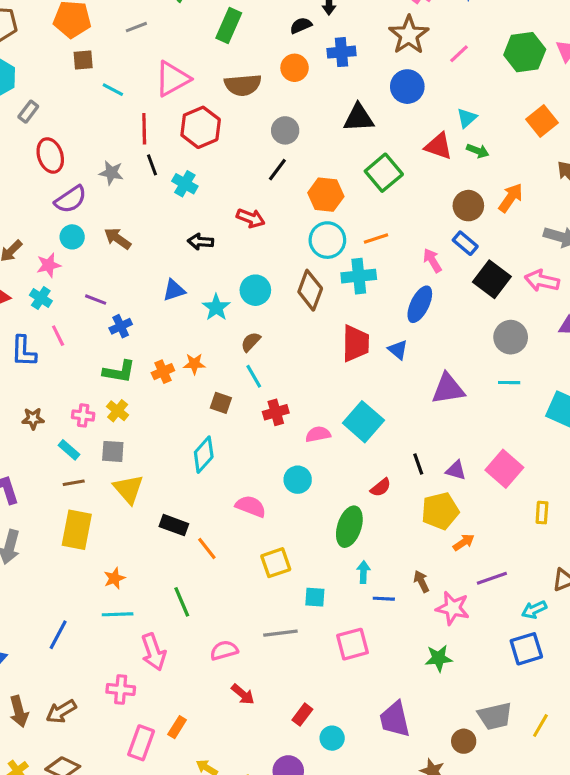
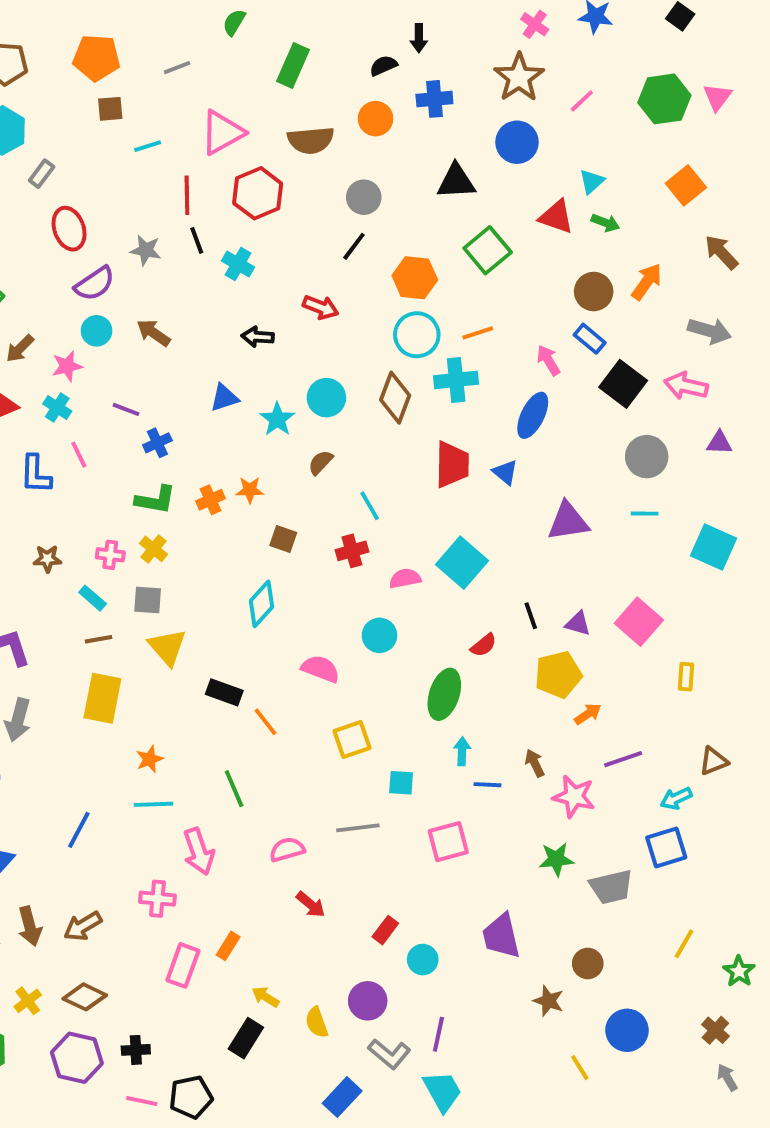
cyan line: (113, 90) -> (148, 146), turned -45
cyan line: (254, 376) -> (370, 506), moved
gray trapezoid: (495, 716) -> (611, 887), moved

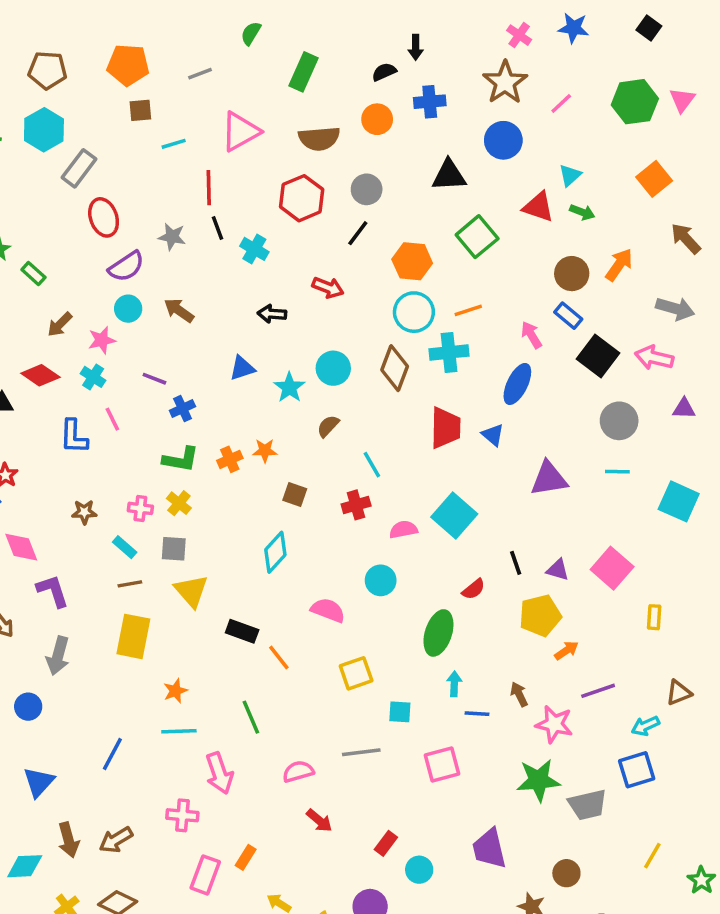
gray rectangle: (42, 174) -> (79, 168), size x1.5
red hexagon: (258, 193) -> (302, 198), moved
green star: (556, 859) -> (538, 780), size x1.4

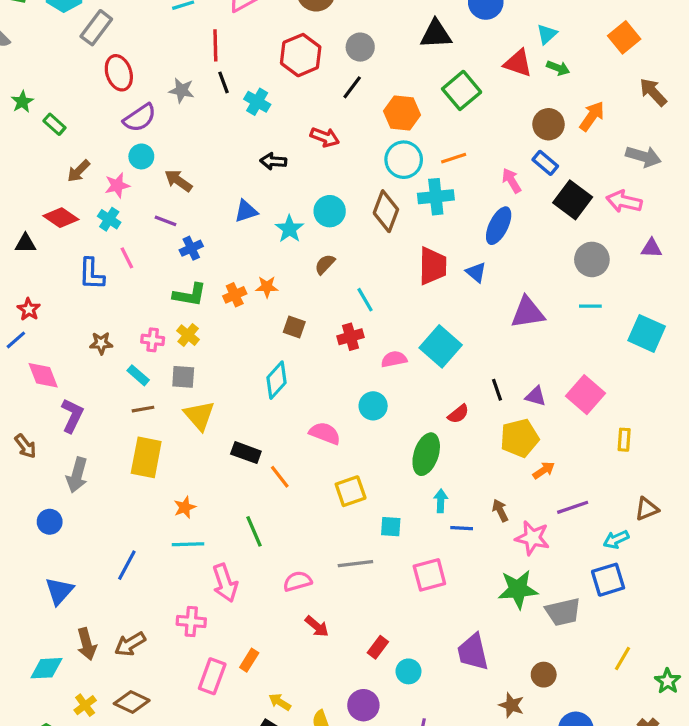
brown arrow: (179, 310) -> (178, 181), moved
purple L-shape: (53, 591) -> (72, 416), turned 44

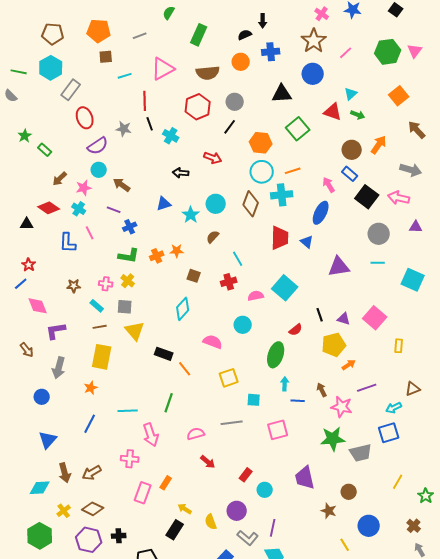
purple L-shape: (72, 416) -> (56, 331), turned -125
orange star: (185, 507) -> (91, 388), moved
green line: (254, 531) -> (169, 403), turned 42

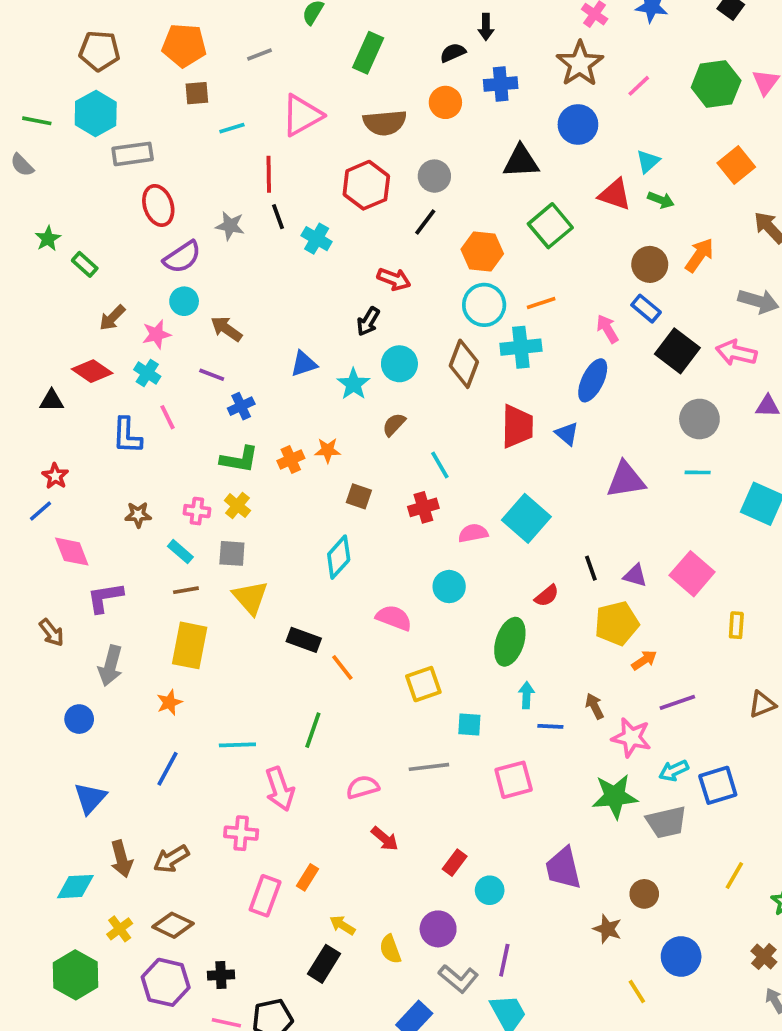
gray rectangle: (71, 90) -> (133, 154), turned 45
black arrow: (181, 173) -> (368, 321), moved, turned -63
cyan arrow: (394, 408) -> (674, 771), moved

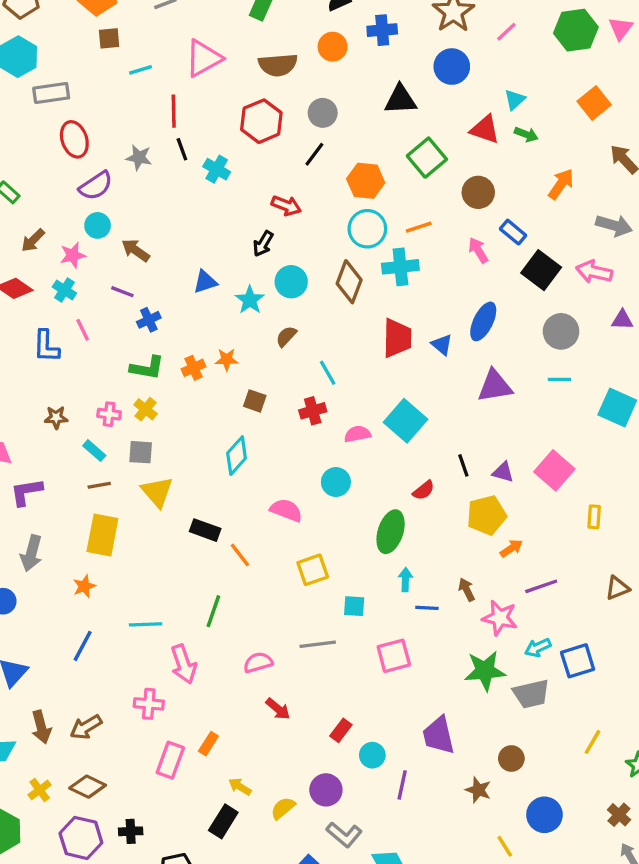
brown circle: (650, 264) -> (478, 192), moved
blue ellipse: (593, 380) -> (483, 321), moved
yellow semicircle: (390, 949) -> (283, 808), turned 70
purple line: (504, 960) -> (402, 785), moved

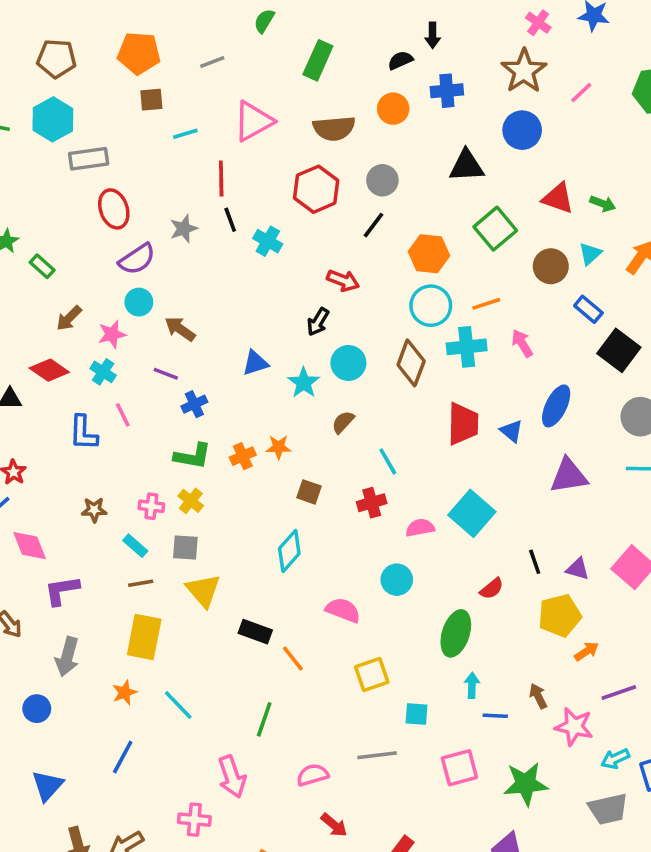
cyan triangle: (515, 100) -> (590, 254), moved
gray star: (139, 158) -> (184, 229), turned -30
pink arrow: (478, 250) -> (522, 343), moved
cyan line: (146, 624) -> (178, 705), moved, turned 48
green star: (485, 671) -> (526, 784), moved

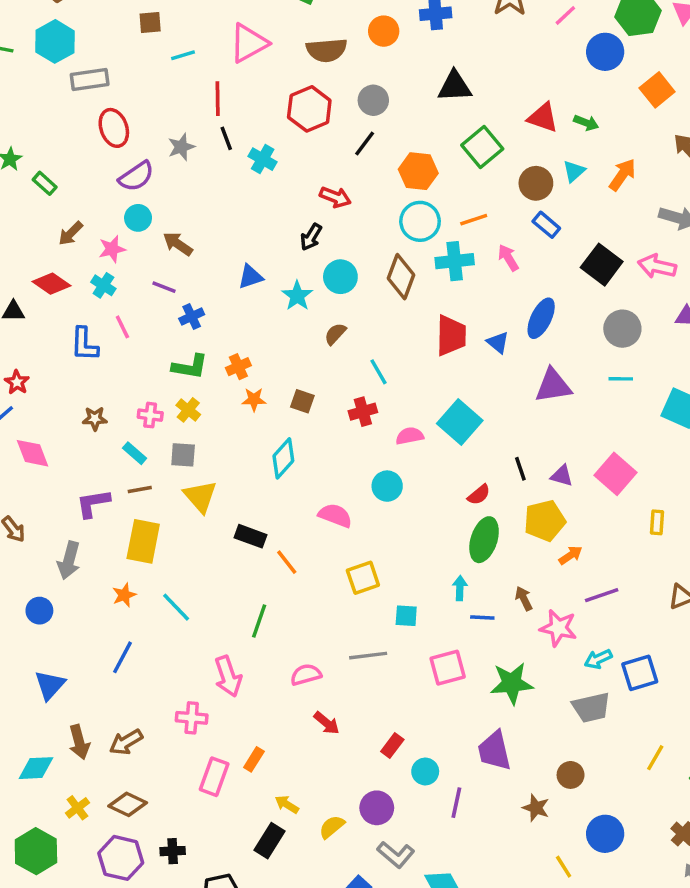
blue circle: (522, 130) -> (605, 52), moved
blue rectangle: (588, 309) -> (546, 225), moved
orange star: (279, 447) -> (254, 400), moved
purple L-shape: (62, 590) -> (93, 503), moved
green ellipse: (456, 633) -> (484, 540), moved

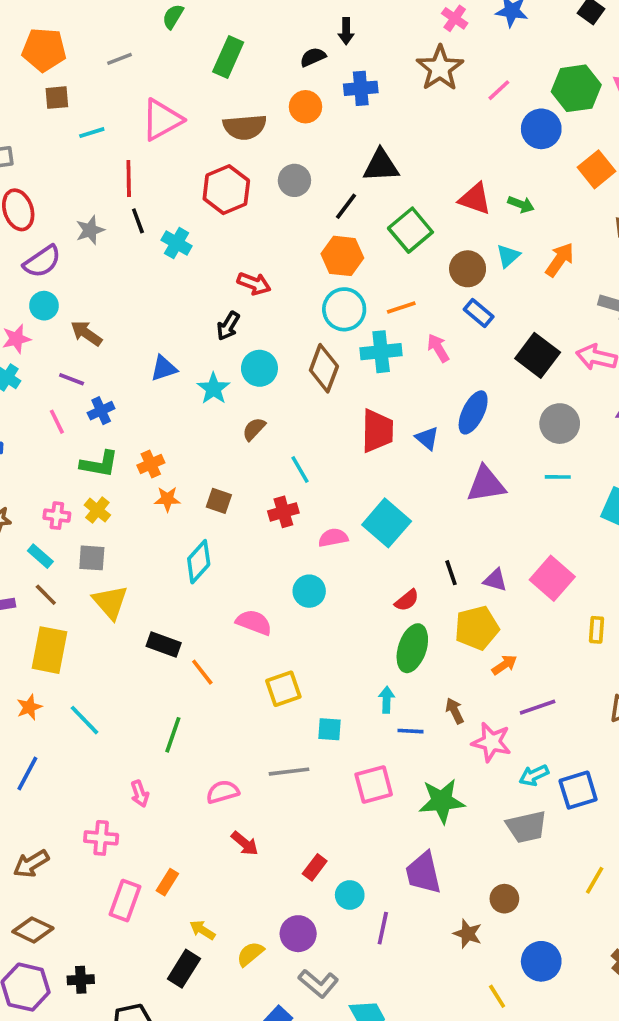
black line: (365, 143) -> (346, 206), moved
pink line: (122, 327) -> (57, 422), moved
brown line: (140, 489) -> (46, 595), turned 55
pink arrow: (228, 676) -> (140, 794), size x0.6

